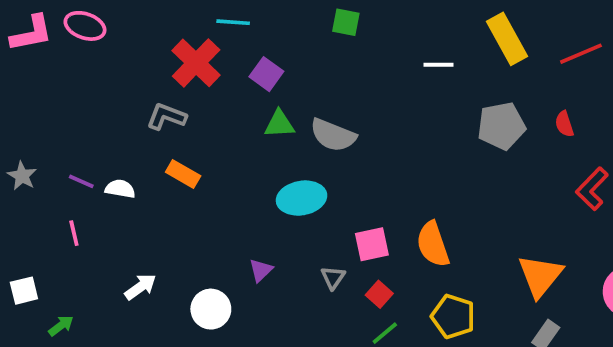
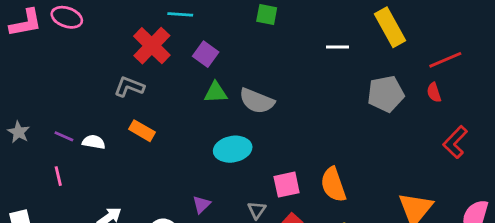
red line: (581, 54) -> (445, 60), moved

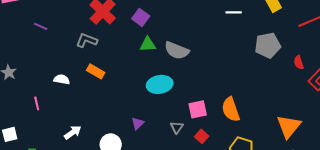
red semicircle: (434, 92) -> (299, 62), moved
purple line: (64, 136) -> (41, 26), moved

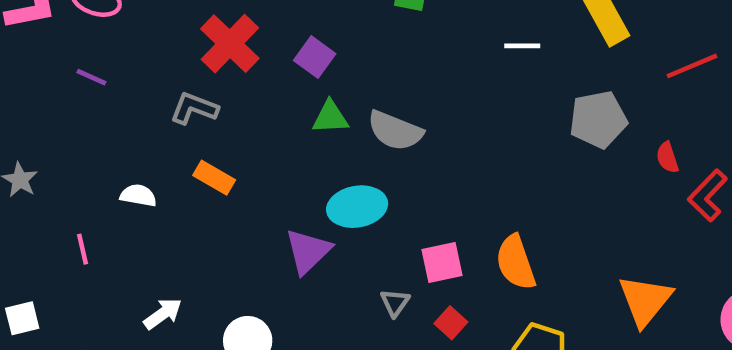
purple triangle: (138, 123) -> (308, 251), moved, size x1.6

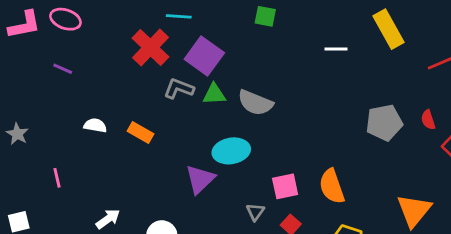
purple square: (315, 57) -> (204, 56), size x1.5
gray L-shape: (194, 108) -> (179, 89), moved
gray pentagon: (598, 120) -> (384, 123), moved
white semicircle: (138, 195) -> (95, 125), moved

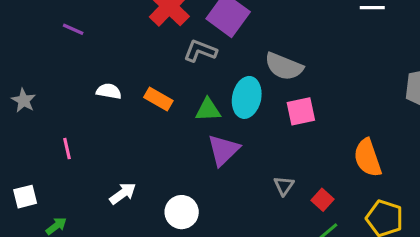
green triangle: (214, 94) -> (208, 110), moved
cyan ellipse: (231, 151) -> (247, 97), moved, turned -68
pink square: (285, 186) -> (301, 111), moved

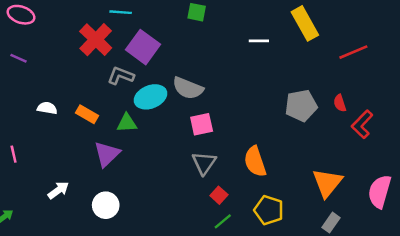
cyan ellipse: (247, 97) -> (150, 97), moved, turned 56
purple triangle: (223, 150) -> (107, 154), moved
gray triangle: (284, 186) -> (204, 163), moved, size x1.5

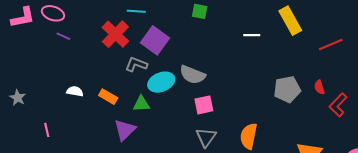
purple line: (19, 58) -> (63, 36), moved
orange semicircle: (255, 162) -> (249, 136), turned 30

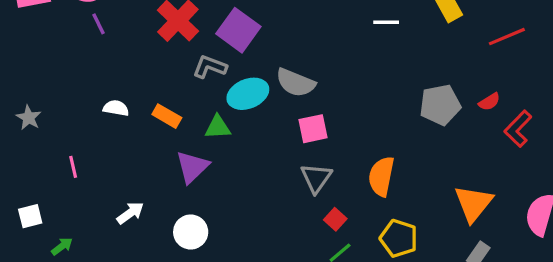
purple line: (63, 36) -> (99, 24), turned 40
red semicircle: (319, 87) -> (489, 102), turned -104

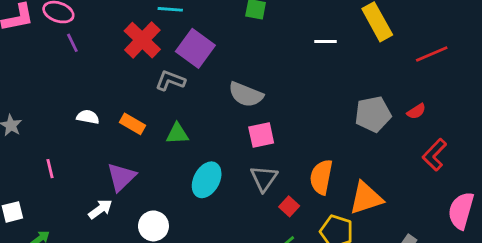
cyan ellipse: (248, 94) -> (207, 180), moved, turned -40
red L-shape: (518, 129) -> (434, 155), moved
purple triangle: (192, 167) -> (121, 177), moved
orange triangle: (473, 203) -> (366, 198), moved, turned 33
red square: (335, 219) -> (289, 206), moved

